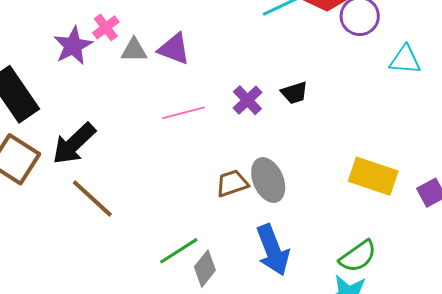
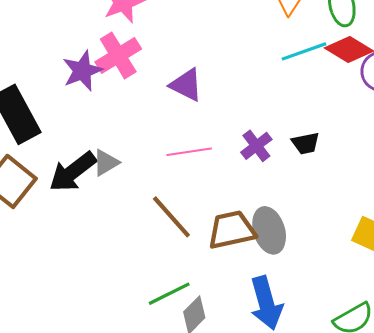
pink cross: (106, 27) -> (118, 55), size x1.6
gray triangle: (134, 50) -> (106, 163), moved, turned -36
brown trapezoid: (232, 183) -> (232, 230), size x1.4
brown line: (92, 199) -> (171, 217), moved

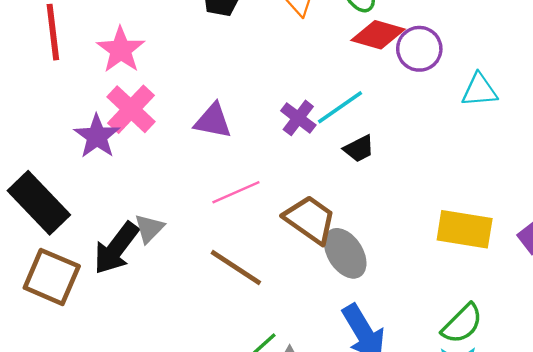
cyan line: (304, 51) -> (340, 107), moved
purple cross: (256, 146) -> (298, 118), moved
brown trapezoid: (232, 230) -> (310, 219), moved, turned 63

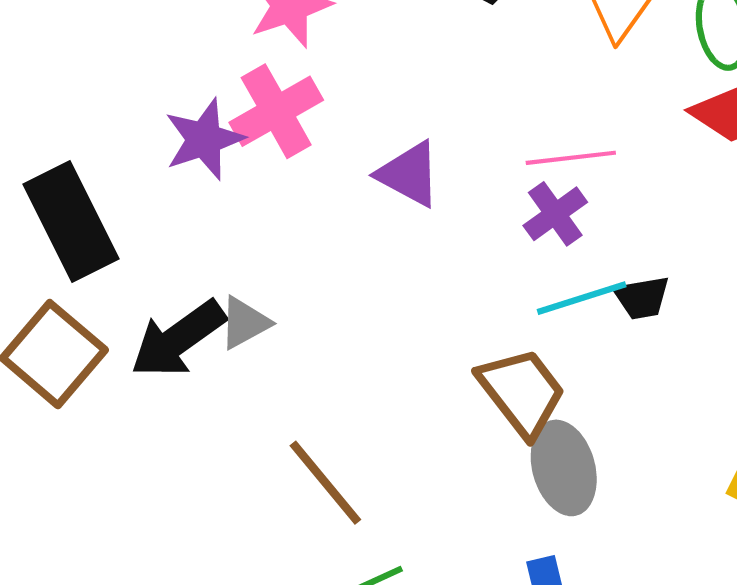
cyan line: (340, 107) -> (582, 298), moved
pink line: (236, 192) -> (571, 158), moved
brown line: (236, 268) -> (325, 483), moved

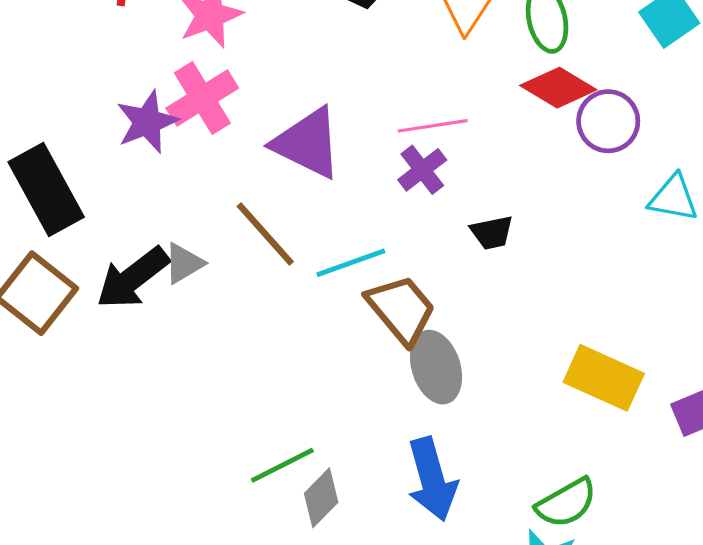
purple triangle: (409, 174) -> (307, 143), size x1.4
cyan line: (582, 298) -> (351, 263), moved
brown line: (325, 483) -> (265, 234), moved

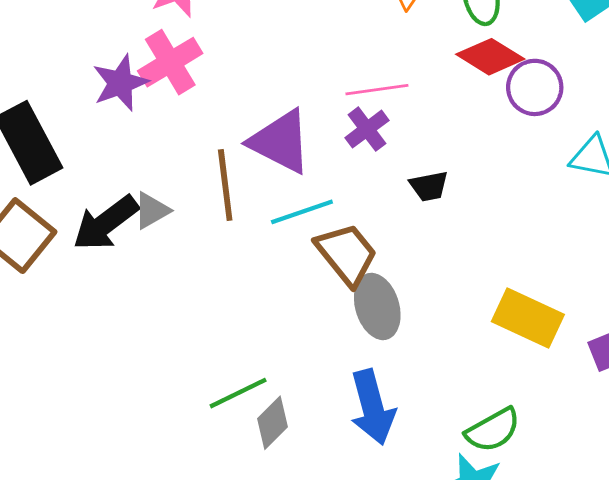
purple triangle: (307, 143) -> (280, 142), moved
brown line: (265, 234) -> (225, 185), turned 34

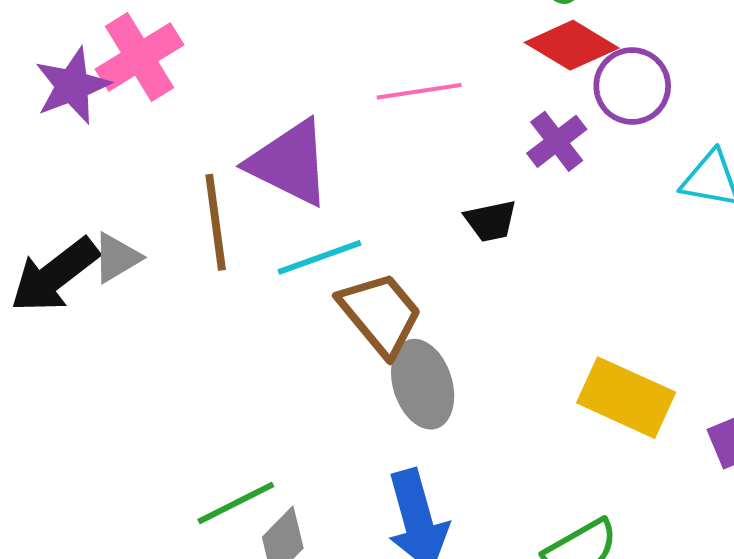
purple cross: (367, 129) -> (557, 141), moved

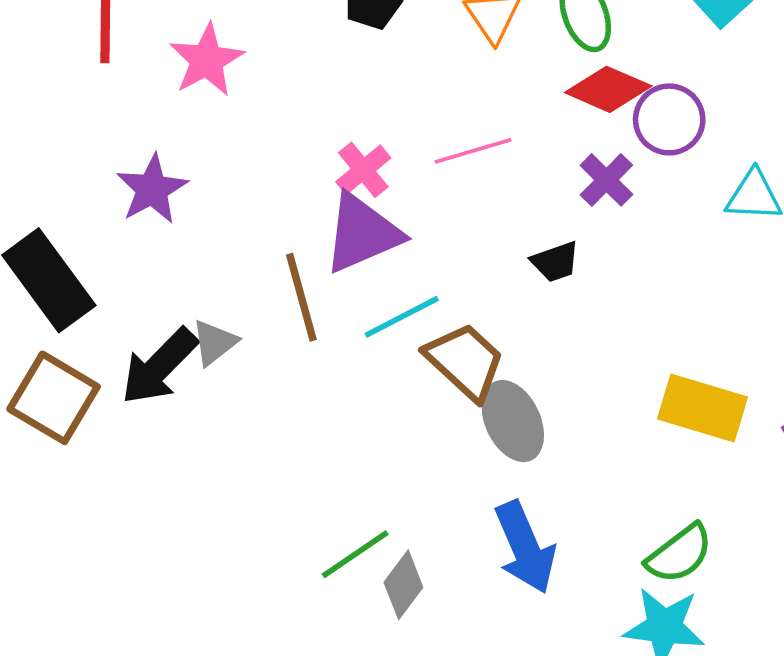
pink cross: (139, 57) -> (363, 170), moved, size x0.7
purple triangle: (289, 163) -> (362, 233), turned -42

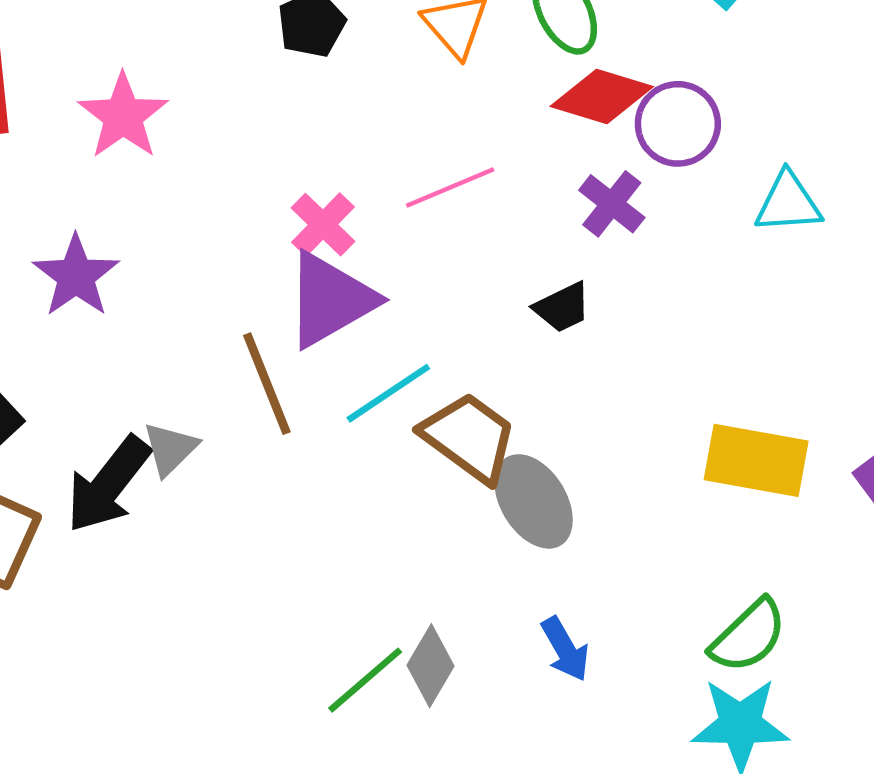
blue arrow: (525, 547) -> (565, 649), size x0.6
gray diamond: (403, 585) -> (430, 666), moved

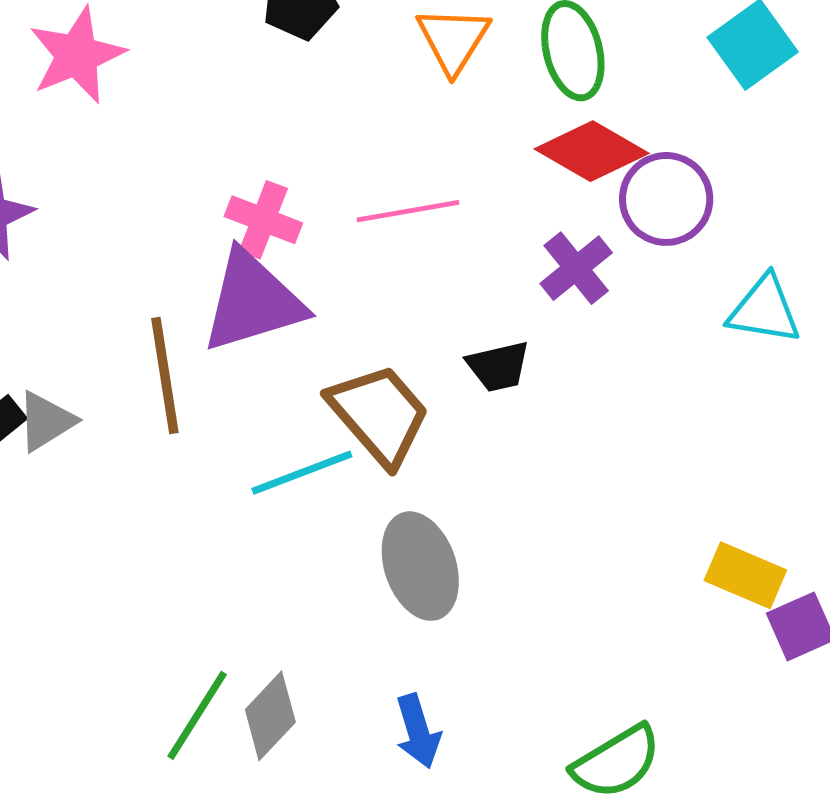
pink cross: (323, 225) -> (263, 220), turned -36
cyan line: (388, 393) -> (302, 473), moved
brown trapezoid: (469, 437) -> (379, 414), moved
yellow rectangle: (756, 460) -> (745, 575), moved, size x0.7
green line: (365, 680) -> (197, 715), turned -30

